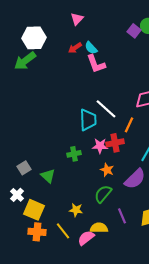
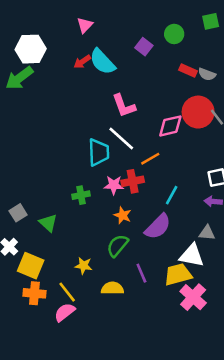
purple square: (134, 31) -> (144, 47), moved
cyan semicircle: (91, 48) -> (102, 62), size x1.6
pink L-shape: (96, 64) -> (124, 106), moved
orange line: (129, 125) -> (150, 159), turned 35
pink semicircle: (86, 238) -> (65, 312), moved

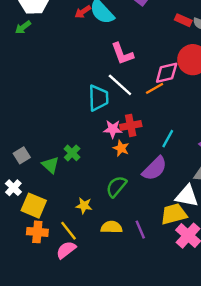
green arrow: (19, 78) -> (23, 27), size x0.6
orange line: (150, 159) -> (155, 88), moved
green cross: (81, 195) -> (72, 153), moved, turned -35
orange star: (123, 215) -> (121, 148), moved
purple line: (141, 273) -> (140, 230), moved

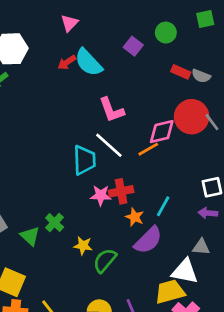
orange star: (121, 148) -> (135, 217), moved
yellow star: (84, 206) -> (83, 246), moved

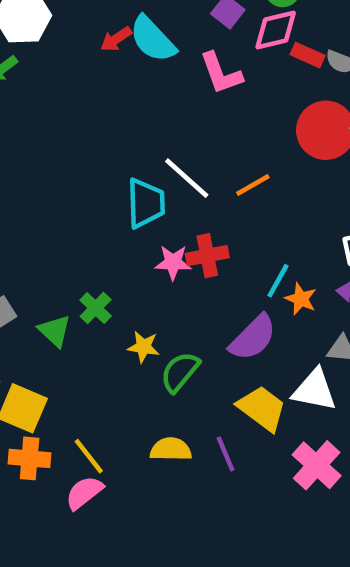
pink L-shape: (112, 110) -> (221, 73), moved
pink diamond: (162, 132) -> (276, 30), moved
orange star: (135, 217) -> (301, 299), moved
yellow trapezoid: (170, 292) -> (262, 408), moved, turned 52

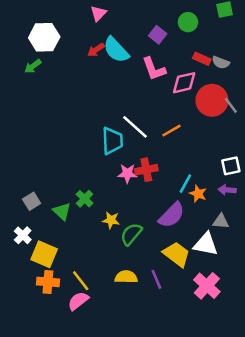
pink diamond: (276, 30) -> (184, 83), moved

